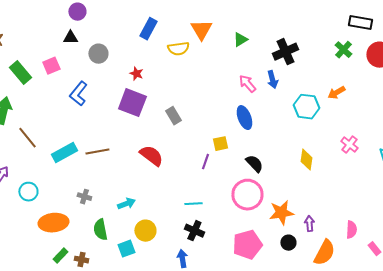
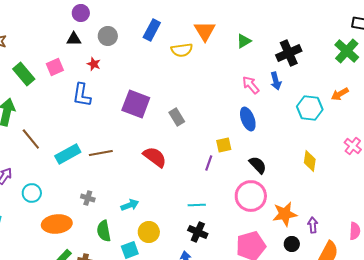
green cross: (343, 50) -> (347, 51), size x1.4
gray circle: (98, 54) -> (108, 36), moved
red star: (136, 74) -> (94, 64), moved
blue L-shape: (78, 94) -> (82, 95), turned -30

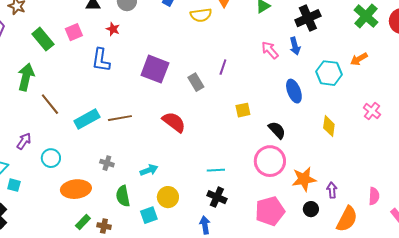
blue ellipse: (248, 119) -> (294, 91), moved
purple line: (209, 163) -> (223, 67), moved

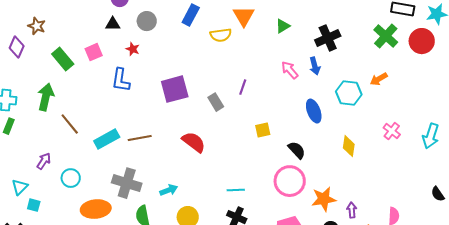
purple square: (155, 69) -> (175, 89), turned -36
gray cross: (107, 163) -> (127, 183), size x2.0

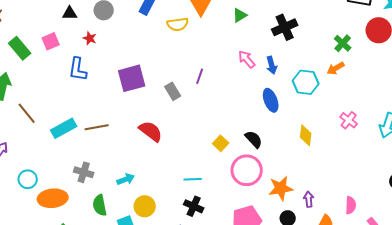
green cross: (386, 36) -> (343, 43), moved, size x0.7
blue arrow: (315, 66) -> (272, 65), moved
yellow square: (263, 130) -> (221, 143), moved, turned -35
cyan circle: (71, 178) -> (28, 179), moved
gray cross: (127, 183) -> (84, 172), size x0.7

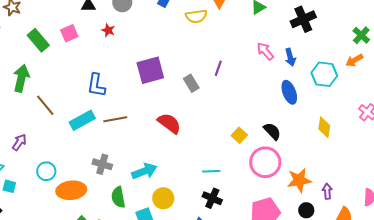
blue L-shape: (78, 69) -> (96, 85), moved
cyan arrow: (126, 179) -> (144, 171), size x1.4

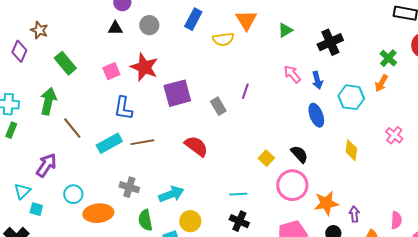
red star: (108, 30) -> (144, 67), moved, size x2.0
pink square: (69, 33) -> (111, 71), moved
orange arrow: (354, 60) -> (381, 83), turned -30
purple arrow: (19, 142) -> (46, 165), size x1.4

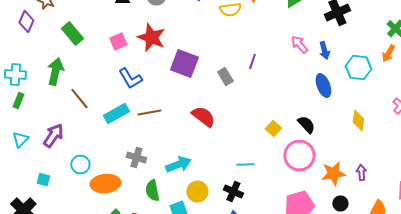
purple square: (177, 93) -> (184, 64), turned 36
blue L-shape: (123, 108) -> (130, 78), turned -40
cyan triangle: (22, 191) -> (20, 140), moved
purple arrow: (354, 214) -> (361, 172), moved
black cross: (239, 221) -> (233, 192), moved

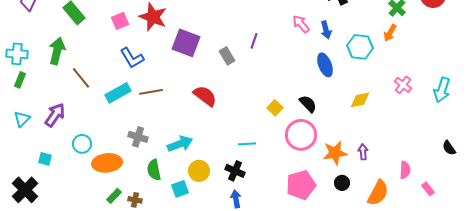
yellow diamond: (358, 120) -> (360, 100), turned 70

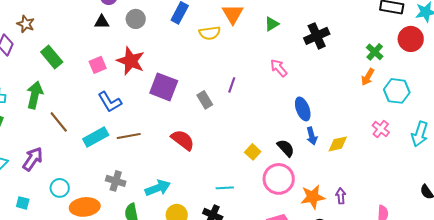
blue arrow: (326, 30) -> (312, 136), moved
cyan hexagon: (360, 47) -> (397, 91), moved

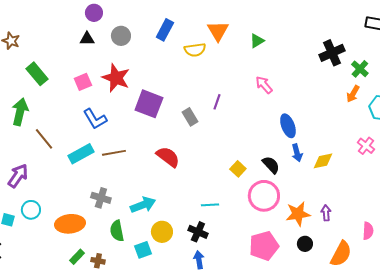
black cross: (317, 36) -> (332, 53), moved
cyan circle: (60, 188) -> (31, 210), moved

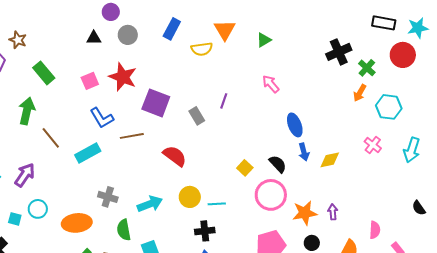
purple circle: (94, 13) -> (111, 12), moved
brown line: (114, 153) -> (132, 136), moved
yellow circle: (162, 232) -> (190, 197), moved
black cross: (198, 232) -> (205, 231), turned -30

